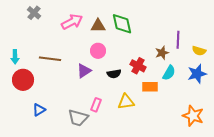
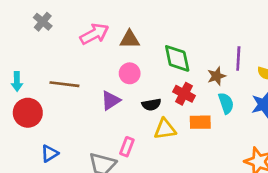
green diamond: (122, 24) -> (177, 58), moved
cyan semicircle: (169, 73) -> (226, 103), turned -49
yellow triangle: (126, 102) -> (165, 129), moved

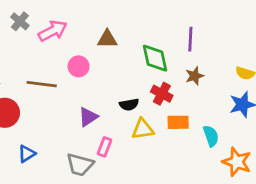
pink arrow: (94, 34) -> (53, 31), moved
purple line: (238, 58) -> (190, 39), moved
pink circle: (130, 73) -> (79, 66), moved
purple triangle: (111, 100) -> (88, 117), moved
cyan semicircle: (226, 103) -> (211, 136), moved

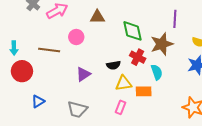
purple line: (190, 39) -> (175, 19), moved
brown star: (195, 76) -> (162, 44), size x1.6
orange rectangle: (178, 122) -> (144, 91), moved
cyan semicircle: (211, 136) -> (157, 72), moved
pink rectangle: (104, 147) -> (120, 107), moved

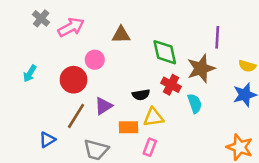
cyan arrow: (14, 48) -> (30, 73), moved, turned 32
brown line: (49, 50) -> (76, 116), moved, turned -65
red circle: (22, 71) -> (74, 80), moved
orange rectangle: (144, 91) -> (129, 127), moved

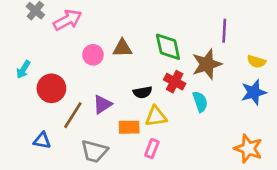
brown triangle: (121, 35) -> (122, 48), moved
red circle: (74, 80) -> (51, 88), moved
blue triangle: (47, 140) -> (42, 141), turned 42

